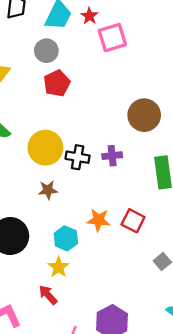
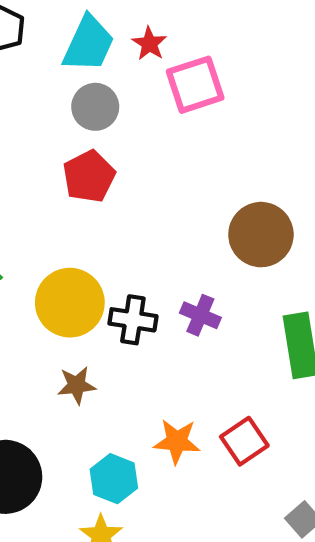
gray circle: (46, 51) -> (95, 107), moved
purple cross: (112, 156) -> (200, 315), turned 30
red square: (133, 221) -> (244, 441), turned 30

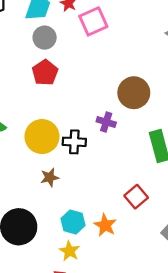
purple cross: (200, 315) -> (106, 122), moved
orange star: (177, 441) -> (105, 225), moved, turned 30

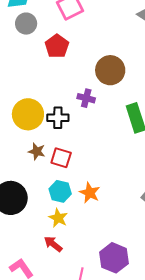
red pentagon: (45, 73) -> (57, 46), moved
brown star: (50, 177) -> (37, 151), turned 30
red square: (136, 197) -> (61, 158), moved, turned -30

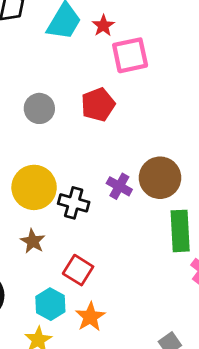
gray circle: (26, 24) -> (39, 108), moved
brown circle: (110, 70) -> (160, 178), moved
red square: (61, 158) -> (78, 270), moved

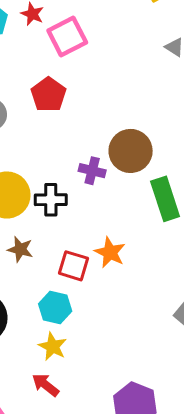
orange star: (90, 317) -> (110, 252), moved

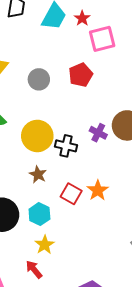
cyan hexagon: (55, 308) -> (39, 214), moved

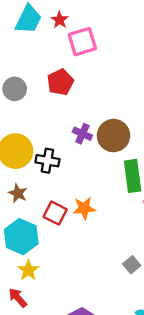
purple cross: (98, 133) -> (82, 134), moved
orange star: (98, 190) -> (84, 208), turned 30
cyan hexagon: (39, 214) -> (21, 237), size x1.4

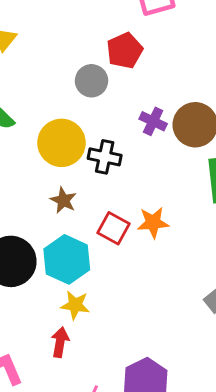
gray circle: (15, 89) -> (91, 81), moved
yellow star: (28, 270) -> (75, 305), turned -30
red arrow: (18, 298) -> (60, 342), turned 50

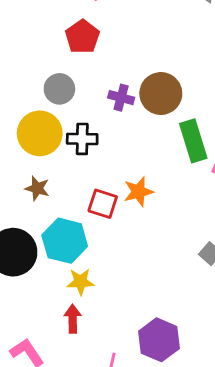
gray circle: (91, 81) -> (59, 89), moved
brown star: (63, 200) -> (37, 188), moved

